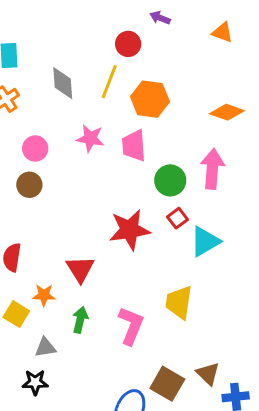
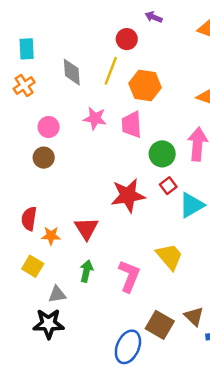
orange star: (44, 295) -> (51, 236), moved
yellow trapezoid: (179, 302) -> (169, 256), turned 132
black star: (35, 382) -> (49, 324), size x1.4

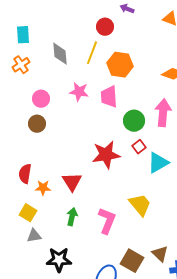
gray triangle: (57, 294) -> (34, 236), moved
black star: (49, 324) -> (59, 260), moved

